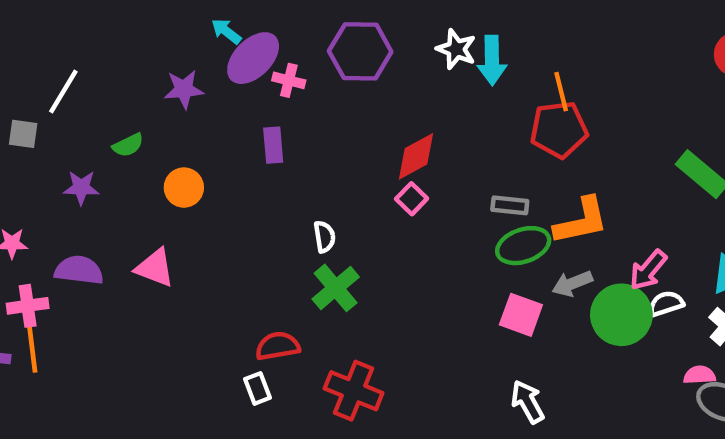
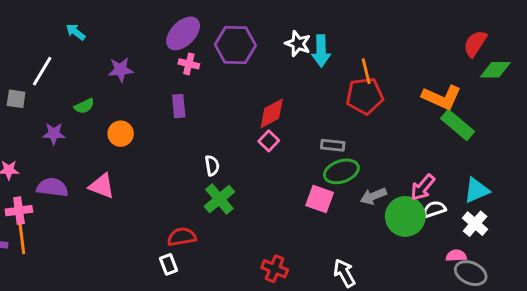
cyan arrow: (226, 31) -> (76, 32), moved
purple ellipse: (253, 58) -> (183, 33), moved
orange L-shape: (581, 221) -> (442, 97), moved, turned 36
pink square: (521, 315) -> (320, 199), moved
red cross: (354, 391) -> (275, 269), moved, size x0.7

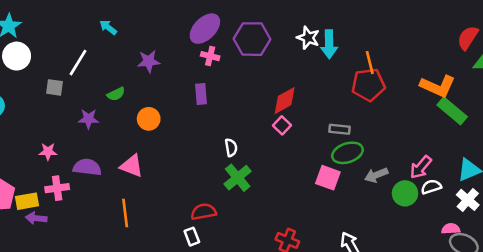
green circle: (405, 216) -> (405, 193), size x0.7
orange line: (22, 238) -> (125, 213), moved

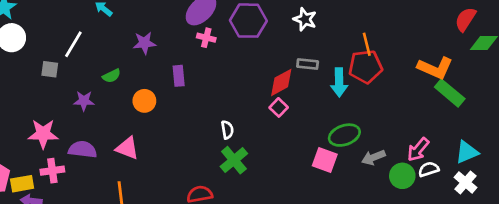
cyan arrow: (329, 44) -> (339, 82), moved
purple rectangle: (201, 94) -> (179, 76), moved
gray rectangle: (340, 129) -> (308, 64), moved
pink star: (48, 152) -> (43, 134), size x1.6

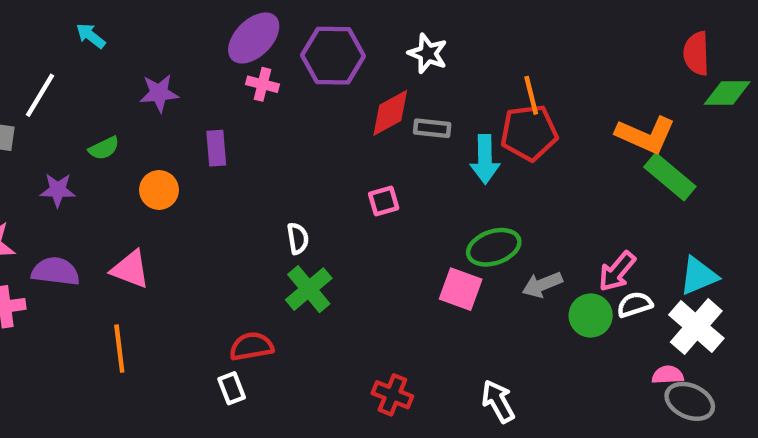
red semicircle: (465, 19) -> (696, 53), turned -35
red diamond: (281, 82) -> (390, 113), moved
pink square: (279, 107) -> (384, 201), turned 30
white cross: (465, 182) -> (696, 327), size x1.4

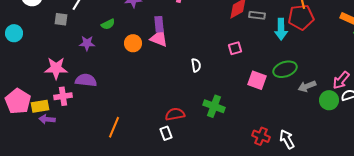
pink triangle: (130, 269) -> (159, 38), moved
green cross: (309, 289) -> (214, 106), moved, turned -30
pink square: (461, 289) -> (257, 80), moved
orange line: (119, 349) -> (114, 127), moved, turned 30
red cross: (392, 395) -> (261, 136), moved

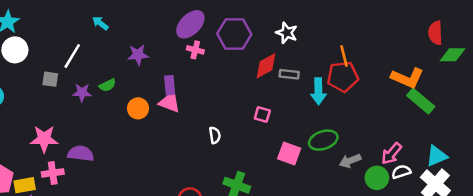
purple star: (87, 43) -> (82, 93), moved
pink square: (235, 48) -> (262, 114), turned 32

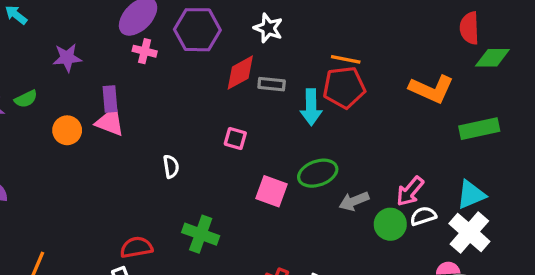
orange line: (344, 56) -> (346, 59), turned -65
green rectangle: (421, 101) -> (479, 129), moved, turned -52

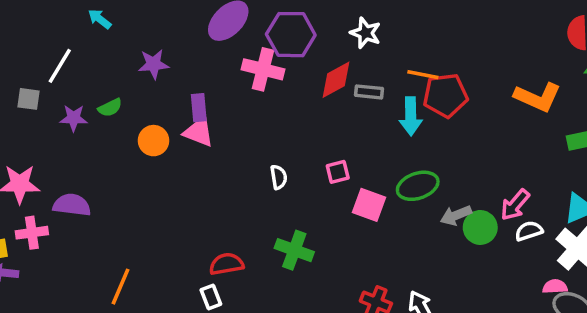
pink cross: (145, 51) -> (263, 69), moved, size x1.6
orange line: (346, 59) -> (423, 75), moved
pink square: (235, 139) -> (338, 172), moved, turned -30
white semicircle: (171, 167) -> (279, 177), moved
green circle: (390, 224) -> (480, 227), moved

